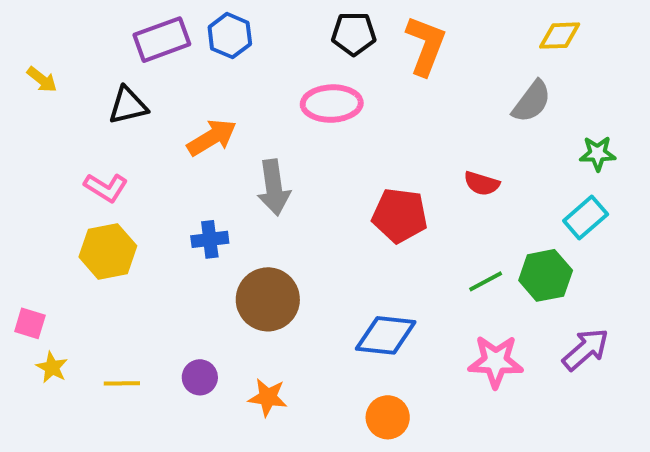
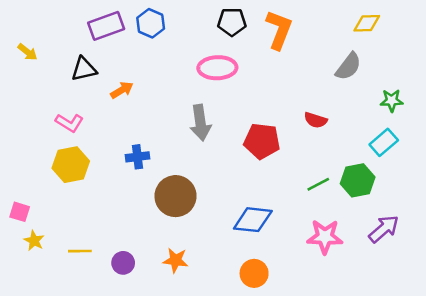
orange arrow: (212, 137) -> (122, 90), moved, size x0.7
gray arrow: (274, 187) -> (200, 123), moved
purple circle: (200, 377) -> (123, 263), moved

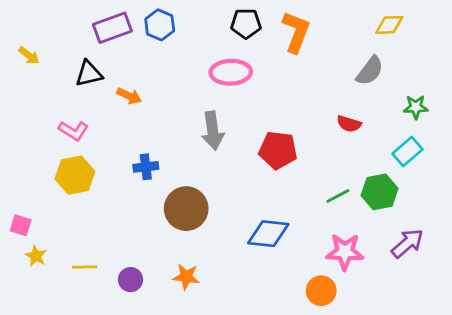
orange arrow: (122, 90) -> (129, 96), turned 55
red semicircle: (316, 120) -> (349, 124), moved
orange circle: (254, 273) -> (321, 291), moved

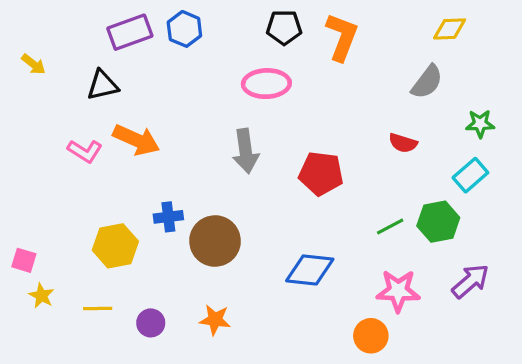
orange arrow: (129, 96) -> (136, 140), moved, size x1.6
blue cross: (146, 167) -> (168, 217), moved
yellow hexagon: (75, 175) -> (115, 246), moved

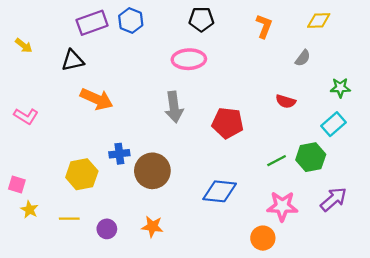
orange L-shape: (342, 37) -> (264, 26), moved, size x0.7
gray semicircle: (427, 82) -> (303, 58), size x0.7
pink L-shape: (85, 151) -> (26, 116), moved

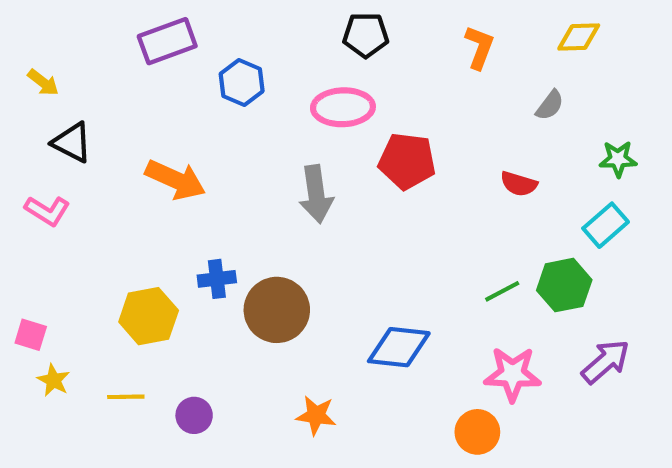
blue hexagon: (131, 20) -> (242, 82), moved
black triangle: (73, 60) -> (72, 142), moved, turned 40
red pentagon: (228, 123) -> (407, 161), moved
orange star: (152, 227) -> (316, 415), moved

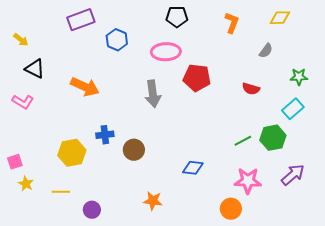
brown circle: (277, 310) -> (134, 150), size x0.7
pink square: (31, 335) -> (15, 162), turned -35
blue diamond: (399, 347) -> (193, 168), size x0.7
purple circle: (194, 415) -> (92, 210), moved

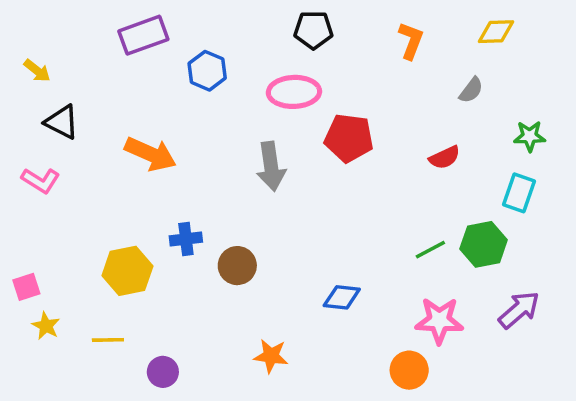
red semicircle: (251, 89) -> (445, 157), turned -42
cyan rectangle: (293, 109) -> (519, 193), turned -30

